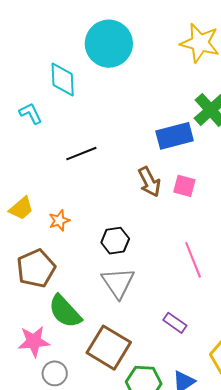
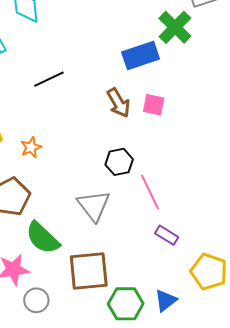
black hexagon: (115, 241) -> (119, 162), moved
pink line: (193, 260) -> (150, 192), moved
purple rectangle: (175, 323) -> (167, 235), moved
brown square: (109, 348) -> (89, 271), turned -33

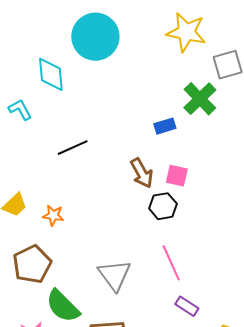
blue rectangle: (141, 55) -> (165, 126), size x0.6
orange star: (31, 147) -> (53, 215), turned 30
black hexagon: (119, 162) -> (163, 206), moved

